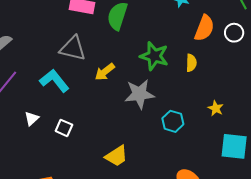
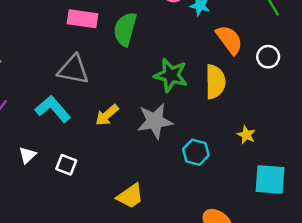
orange semicircle: (204, 28) -> (229, 40), turned -56
white circle: (234, 33) -> (268, 57), moved
yellow semicircle: (191, 63) -> (215, 82), size x1.6
yellow arrow: (105, 72) -> (107, 115), moved

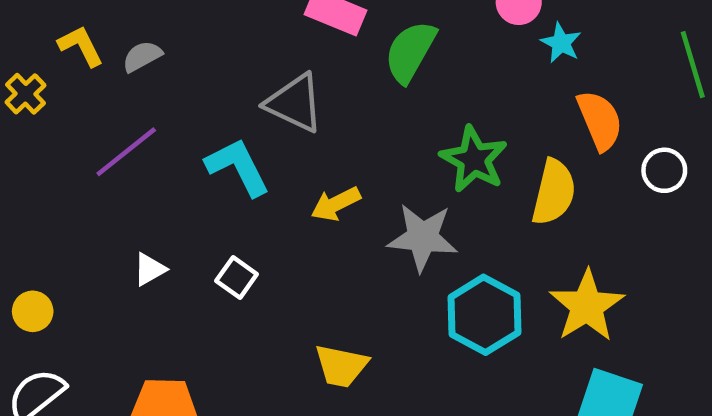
yellow star: (246, 135) -> (587, 306), size x2.0
cyan hexagon: (196, 152) -> (485, 315), size x1.5
white triangle: (27, 155) -> (150, 269), moved
yellow trapezoid: (130, 196) -> (341, 366), turned 32

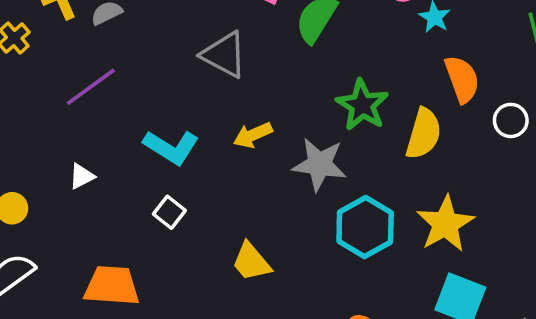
cyan L-shape: (238, 167) -> (171, 147), moved, turned 146
white triangle: (150, 269) -> (82, 176), moved
white square: (237, 278) -> (169, 212), moved
yellow trapezoid: (341, 366) -> (251, 262), turned 36

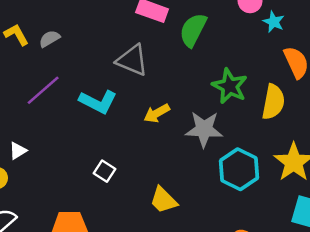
cyan L-shape: (171, 147) -> (98, 102), moved
white triangle: (82, 176) -> (18, 151), moved

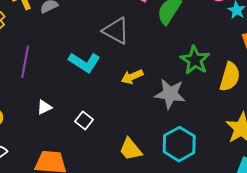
purple line: (43, 90) -> (25, 62), moved, turned -44
white triangle: (18, 151) -> (44, 107), moved
cyan hexagon: (239, 169) -> (179, 144), moved

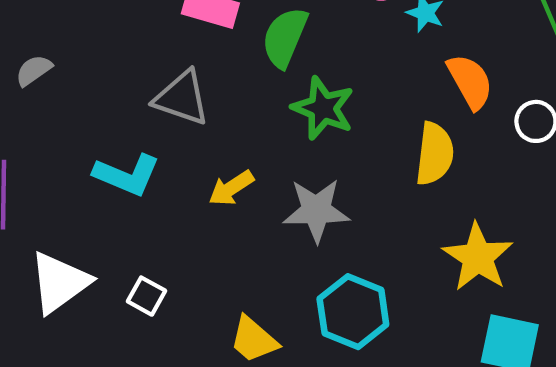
green star: (195, 60) -> (323, 108), moved
white triangle: (44, 107) -> (59, 283), size x2.0

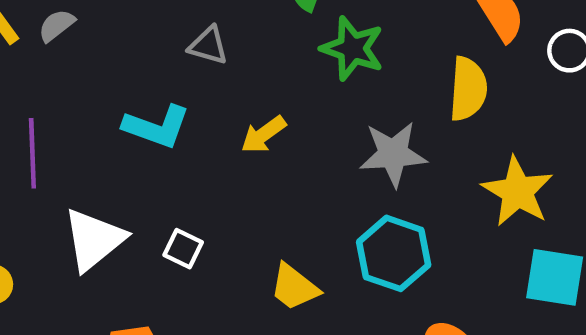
gray triangle: (182, 98) -> (208, 46), size x0.7
gray star: (316, 210) -> (393, 154), moved

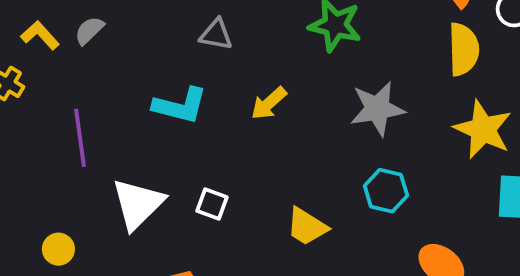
yellow semicircle: (468, 89) -> (464, 49), moved
cyan hexagon: (394, 253) -> (386, 191), size x0.7

